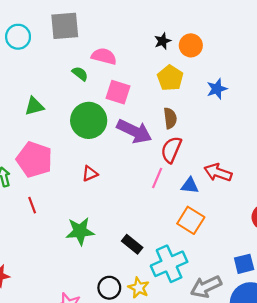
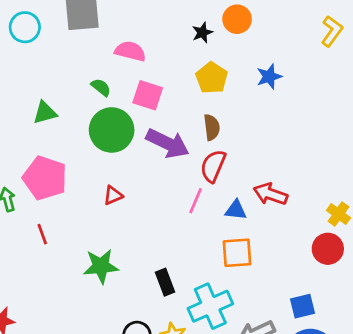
orange circle: (191, 45) -> (237, 19), moved
green semicircle: (80, 74) -> (101, 87), moved
blue star: (217, 89) -> (269, 77), moved
orange square: (191, 220) -> (237, 253), turned -36
black rectangle: (132, 244) -> (165, 282), turned 30

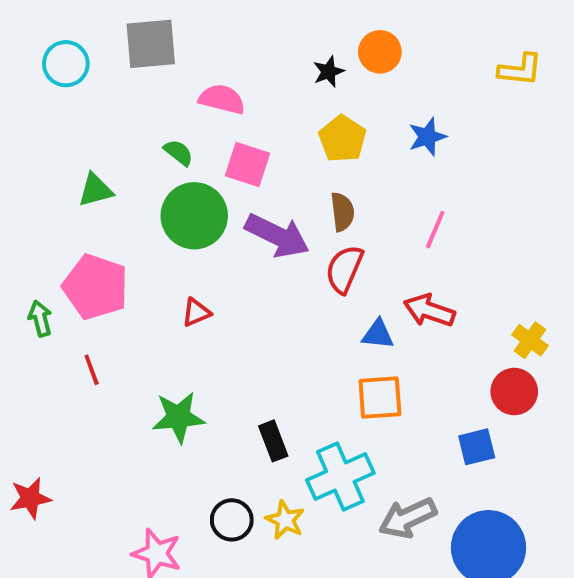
yellow L-shape: (332, 31) -> (520, 70), turned 60
pink line: (196, 201) -> (435, 230), moved
blue square: (302, 306) -> (477, 447), moved

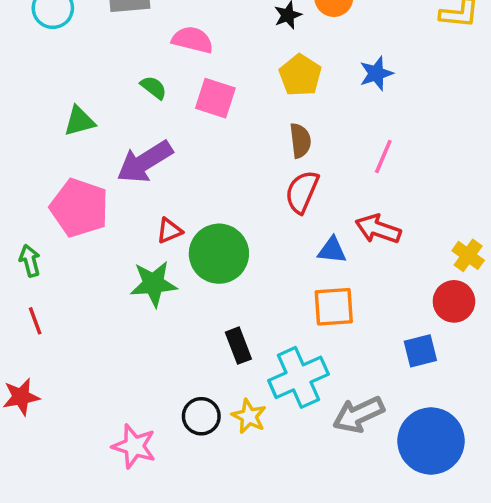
green circle: (194, 216) -> (219, 254), moved
purple arrow: (277, 236) -> (145, 162), moved, turned 122
green arrow: (40, 318) -> (30, 261), moved
red line: (92, 370) -> (35, 321), moved
green star: (178, 417) -> (154, 284), moved

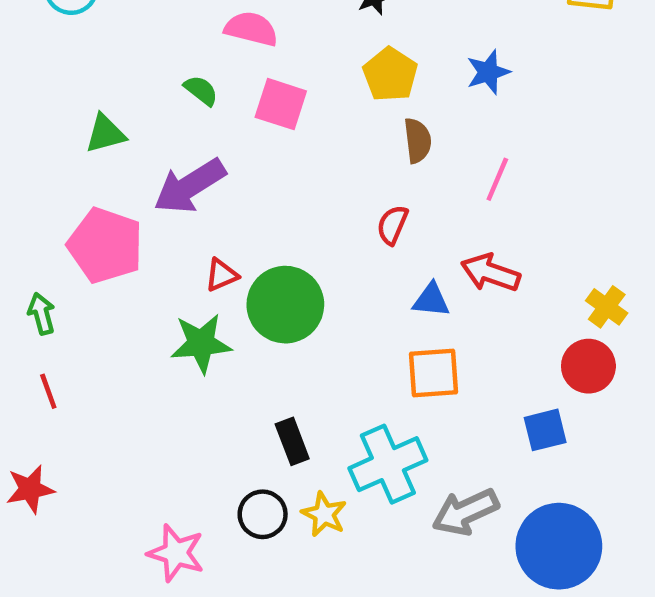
brown semicircle: (300, 141) -> (418, 141), moved
red semicircle: (302, 192) -> (392, 225), size x0.7
black rectangle: (238, 346) -> (292, 441), moved

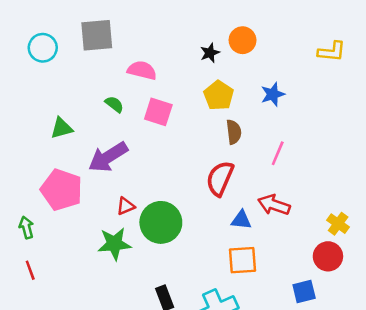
red semicircle: (392, 225) -> (220, 178), size x1.6

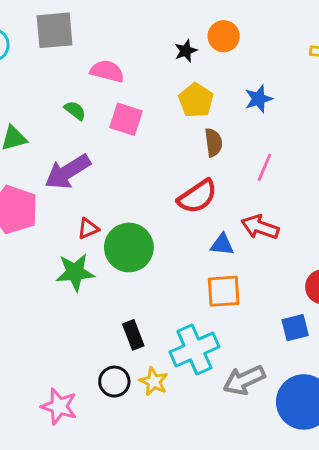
red semicircle: (220, 178) -> (197, 196), turned -147

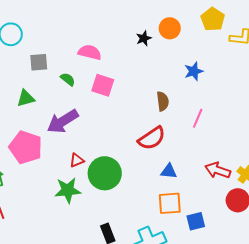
gray square: (55, 30) -> (39, 62), moved, size x0.7
yellow pentagon: (196, 100) -> (213, 19), moved
red arrow: (260, 227) -> (218, 170), moved
blue square: (295, 328) -> (196, 221), moved

